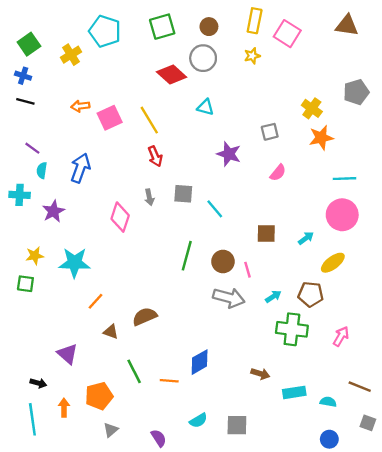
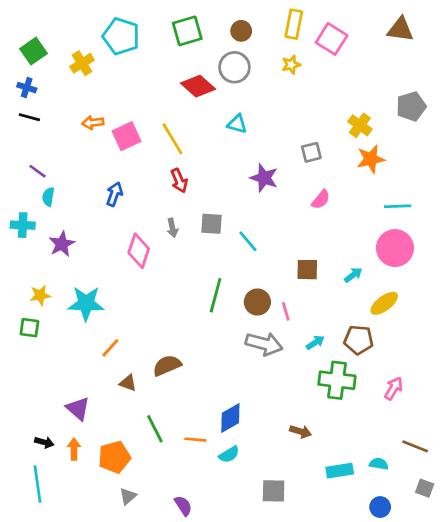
blue arrow: (80, 168) -> (114, 194), moved, size x0.7
cyan rectangle: (294, 392) -> (340, 471), moved
orange arrow: (64, 408) -> (74, 449), moved
cyan semicircle: (198, 420) -> (229, 454), moved

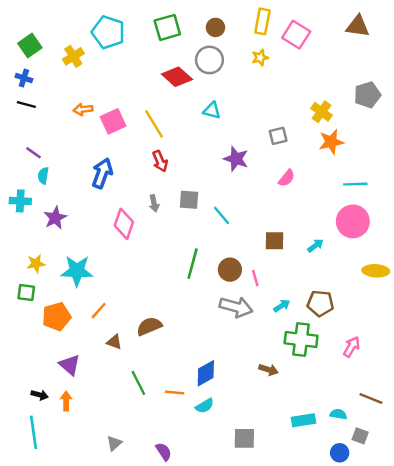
blue arrow: (114, 194) -> (102, 173), size x1.4
yellow ellipse: (384, 303) -> (376, 271), moved, turned 40
brown arrow: (301, 431) -> (269, 370), moved
orange pentagon: (114, 457) -> (56, 317), moved
gray square: (425, 488) -> (360, 436), moved

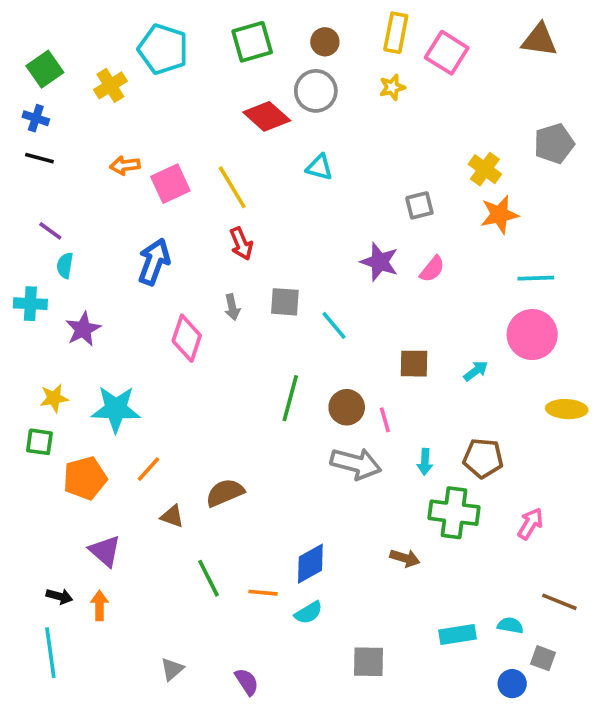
purple star: (236, 159) -> (379, 262), moved
cyan arrow: (282, 306) -> (425, 462), turned 126

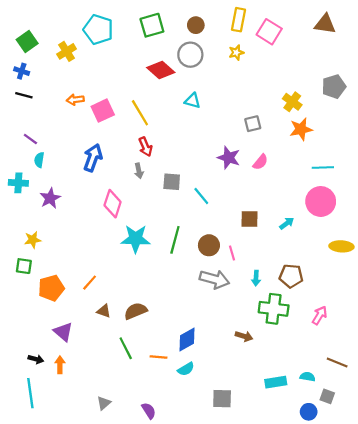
gray arrow: (232, 307) -> (139, 171), moved
cyan star: (116, 409) -> (136, 239), moved
brown semicircle: (225, 493) -> (136, 311), moved

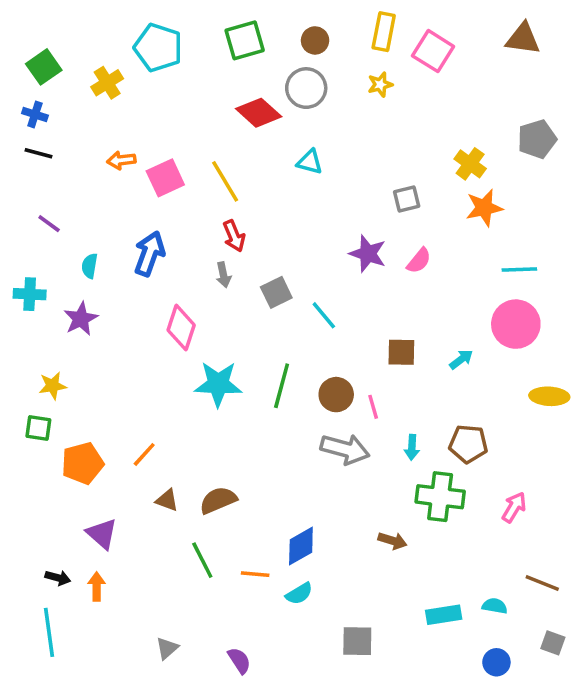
cyan semicircle: (39, 160) -> (90, 266), moved
gray square: (172, 182) -> (276, 292), turned -30
gray square: (327, 396) -> (553, 643), moved

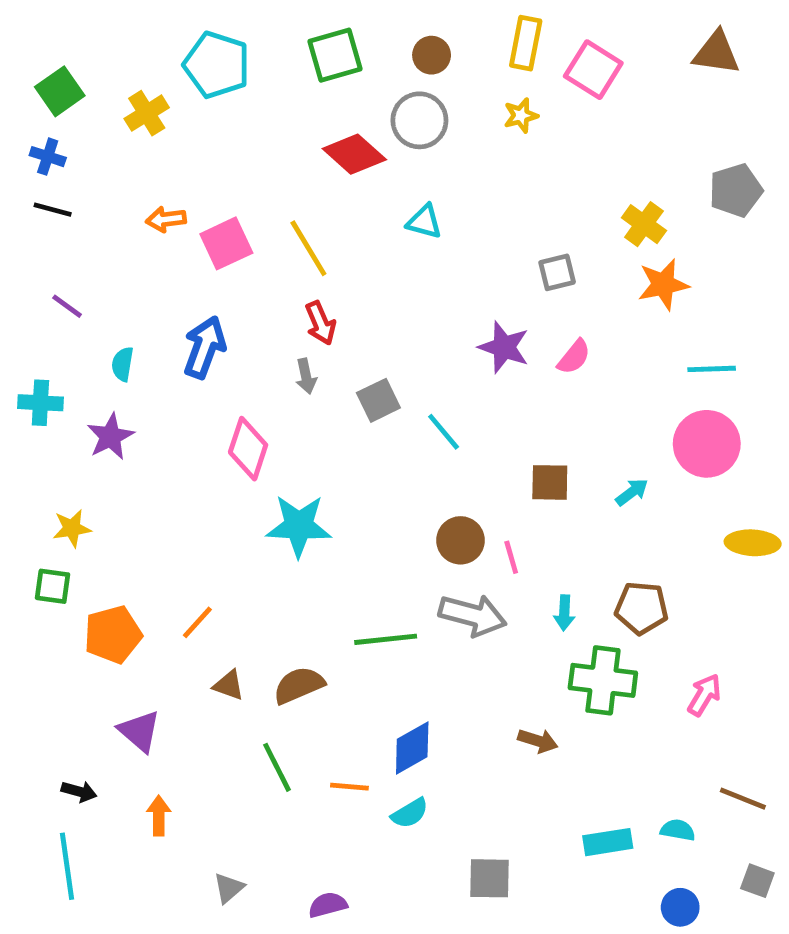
green line: (282, 386) -> (386, 639), moved, turned 69
orange arrow: (97, 587) -> (159, 816), moved
purple semicircle: (239, 661) -> (328, 905), turned -72

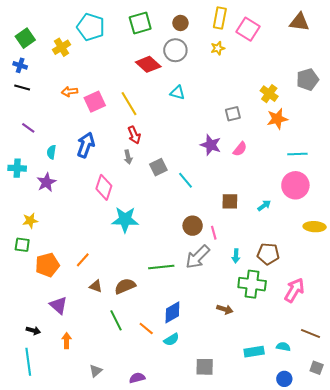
gray arrow: (473, 615) -> (198, 257), turned 120
pink arrow: (704, 695) -> (294, 290), size x1.4
orange line: (349, 787) -> (146, 328), turned 35

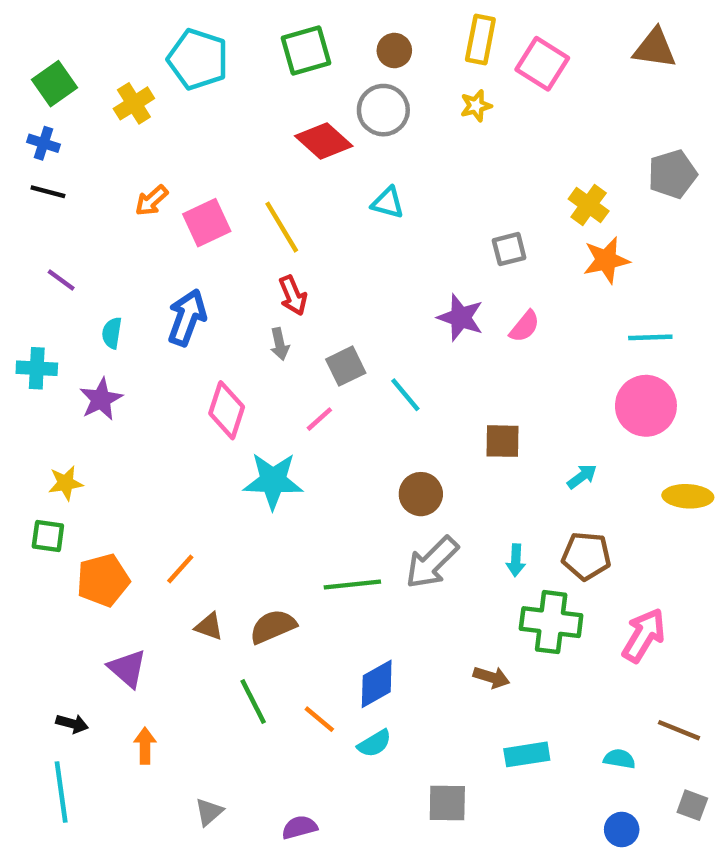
orange arrow: (70, 92) -> (152, 201), turned -35
cyan arrow: (264, 205) -> (582, 476), moved
pink line: (214, 233) -> (319, 419), moved, turned 64
cyan rectangle: (254, 352) -> (527, 754), moved

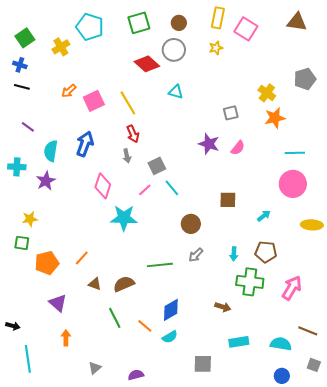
cyan semicircle: (112, 333) -> (51, 151), size x1.5
cyan line: (405, 395) -> (172, 188), moved
gray arrow: (432, 562) -> (196, 255), size x0.6
black arrow: (72, 724) -> (13, 326), moved
cyan semicircle: (619, 759) -> (281, 344), size x1.5

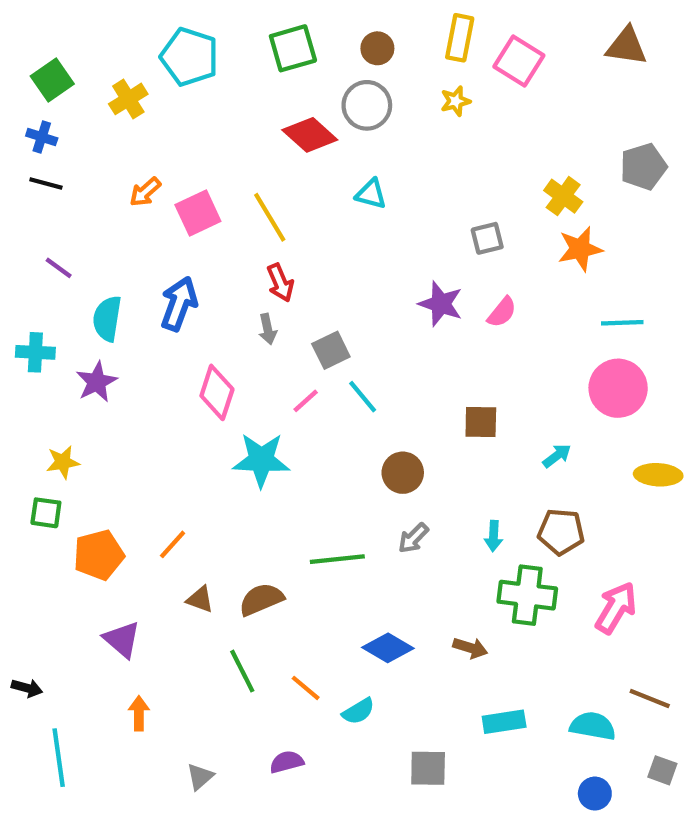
blue diamond: (171, 310) -> (388, 648), moved, turned 60
purple semicircle: (136, 375) -> (287, 762), moved

